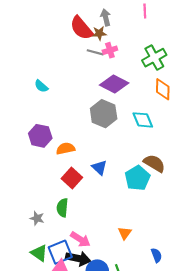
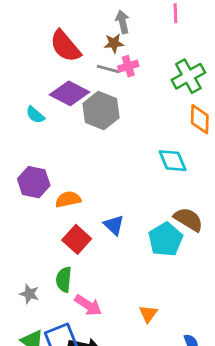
red semicircle: (81, 28) -> (65, 46), moved
purple diamond: (114, 84) -> (70, 93), moved
gray hexagon: (104, 114) -> (101, 111), moved
pink arrow: (80, 239) -> (88, 305), moved

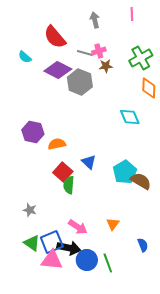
brown star: (114, 43) -> (106, 66), moved
cyan semicircle: (35, 115) -> (25, 57), moved
brown semicircle: (188, 219) -> (141, 181), moved
green semicircle: (64, 279) -> (69, 185), moved
pink arrow: (88, 305) -> (78, 227), moved

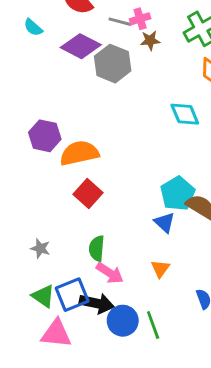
orange semicircle: (57, 144) -> (79, 153), size x1.5
blue triangle: (89, 162) -> (165, 222), moved
green semicircle: (69, 185) -> (97, 248), moved
pink triangle: (52, 260) -> (56, 334), moved

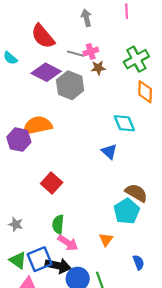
orange semicircle: (79, 153) -> (37, 125), moved
cyan pentagon: (178, 194) -> (127, 211), moved
blue triangle: (165, 222) -> (109, 152), moved

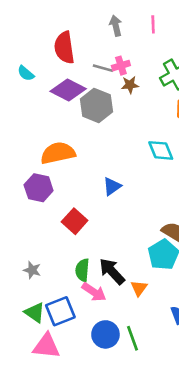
pink line: (127, 11) -> (153, 24), moved
red semicircle: (43, 36) -> (64, 48), turned 32
purple hexagon: (19, 140) -> (39, 188), moved
blue triangle: (109, 152) -> (112, 186), moved, turned 42
black arrow: (58, 266) -> (112, 271), moved, turned -145

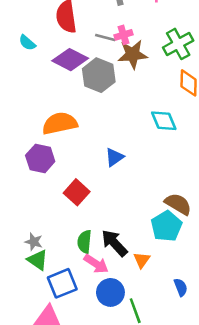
brown star: (130, 85) -> (133, 54), size x1.6
green triangle: (35, 313) -> (38, 260), moved
blue circle: (105, 334) -> (110, 292), moved

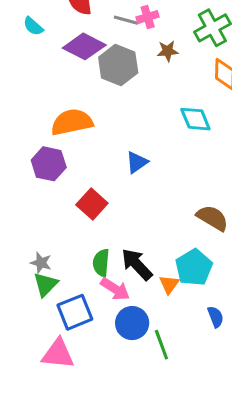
brown star: (133, 54) -> (168, 51), moved, size x0.6
cyan pentagon: (166, 226) -> (194, 267), moved
green triangle: (38, 260) -> (46, 284), turned 40

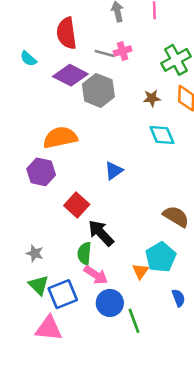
brown star: (168, 51) -> (152, 98), moved
black arrow: (137, 264) -> (101, 233), moved
green triangle: (46, 284) -> (39, 285), moved, turned -30

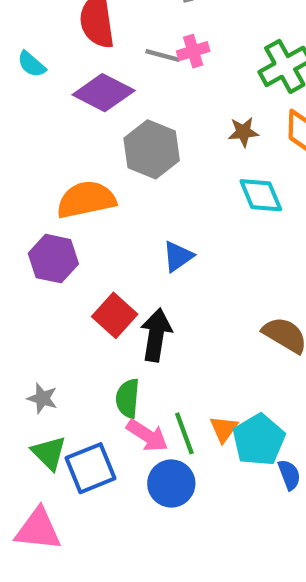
gray hexagon: (98, 90) -> (152, 149), moved
black arrow: (101, 233) -> (156, 335), moved, turned 52
cyan pentagon: (161, 257) -> (259, 440), moved
green line: (134, 321) -> (184, 433), moved
pink triangle: (49, 328) -> (38, 529), moved

